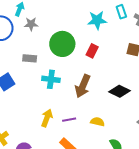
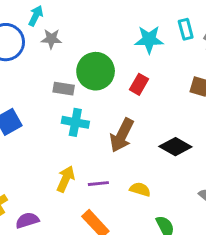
gray rectangle: (30, 58) -> (64, 89), moved

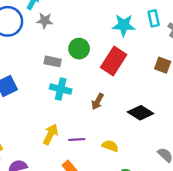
green circle: (96, 71) -> (79, 49), size x0.7
red rectangle: (139, 84) -> (114, 61), size x1.6
brown arrow: (122, 135) -> (98, 101), size x0.6

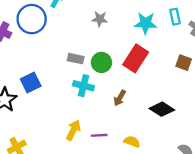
gray star: (45, 21) -> (100, 19), moved
green circle: (79, 49) -> (101, 62), moved

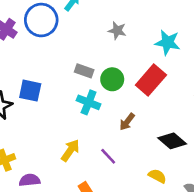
blue square: (31, 82) -> (30, 91), turned 30
purple line: (99, 135) -> (108, 156), moved, turned 42
yellow semicircle: (132, 142) -> (157, 176), moved

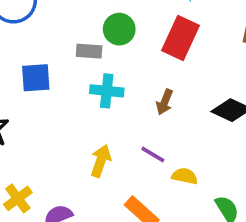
green circle: (112, 79) -> (119, 29), moved
blue square: (30, 91) -> (36, 78), moved
yellow semicircle: (157, 176) -> (185, 176), moved

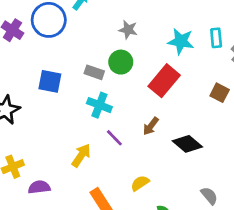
brown arrow: (165, 102) -> (151, 126), moved
purple line: (153, 154) -> (114, 138), moved
yellow semicircle: (185, 176) -> (140, 183), turned -60

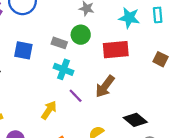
red rectangle: (164, 81) -> (116, 50), turned 45
brown arrow: (151, 126) -> (105, 86), size x1.5
black diamond: (187, 144) -> (135, 120), moved

